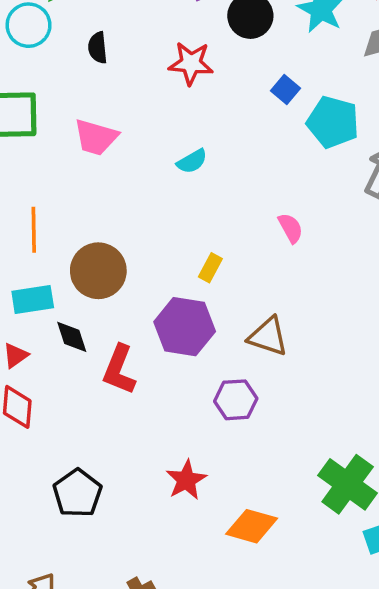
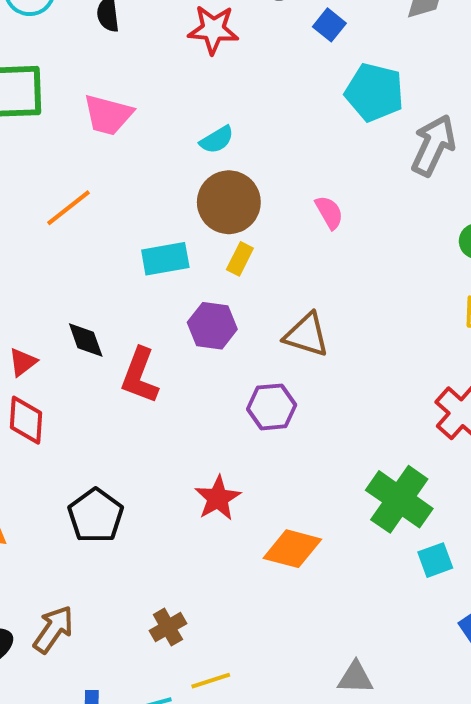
blue square: (286, 89) -> (329, 25), moved
orange line: (34, 230) -> (69, 208), moved, turned 54
brown circle: (98, 271) -> (229, 202), moved
cyan rectangle: (33, 299) -> (165, 259), moved
purple hexagon: (185, 327) -> (212, 326), size x0.7

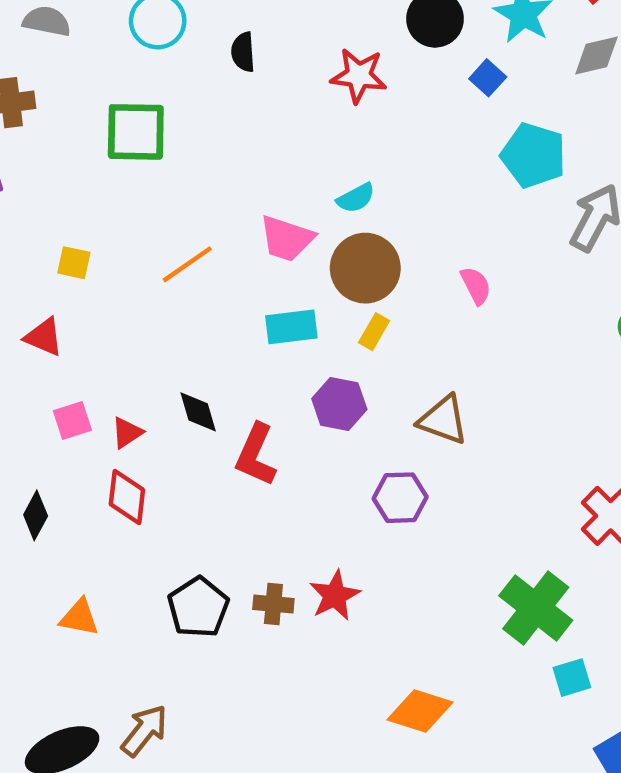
pink trapezoid: (108, 115) -> (287, 238), moved
orange diamond: (292, 549) -> (420, 711), moved
brown cross: (168, 627) -> (273, 604), moved, turned 32

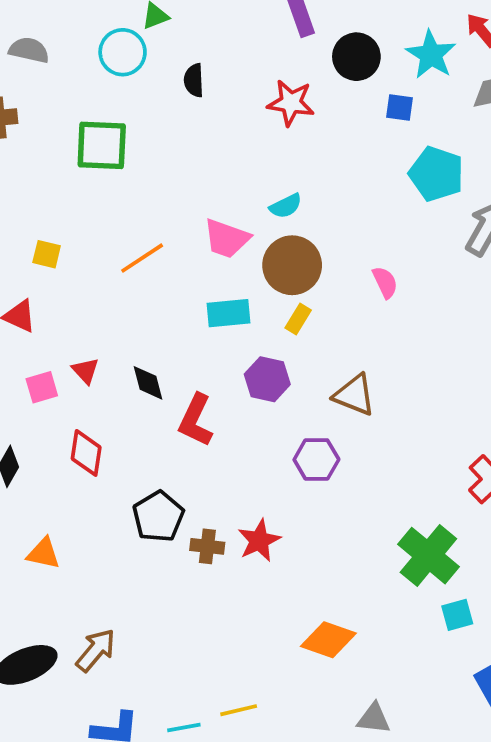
blue square: (488, 78) -> (400, 107), turned -36
red triangle: (127, 433) -> (85, 371), moved, turned -40
black pentagon: (198, 607) -> (158, 517), moved

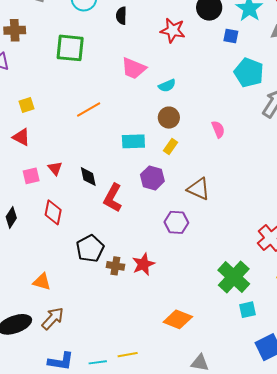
pink trapezoid: (227, 239) -> (134, 68), moved
yellow square: (47, 254) -> (26, 105), moved, turned -35
brown circle: (292, 265) -> (169, 118), size x0.7
orange triangle: (43, 553) -> (42, 282), moved

